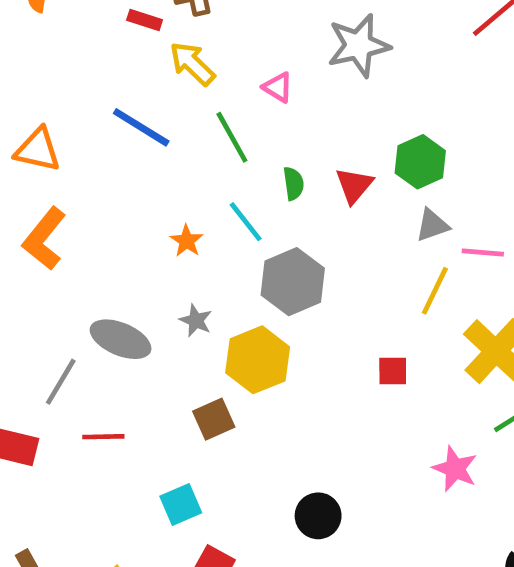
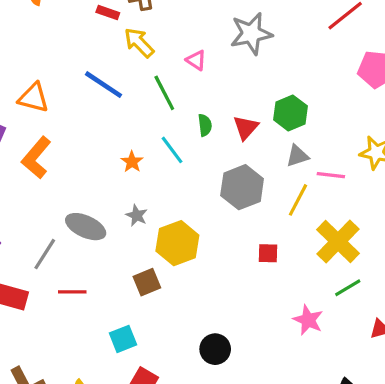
gray hexagon: (293, 282) -> (242, 187), moved

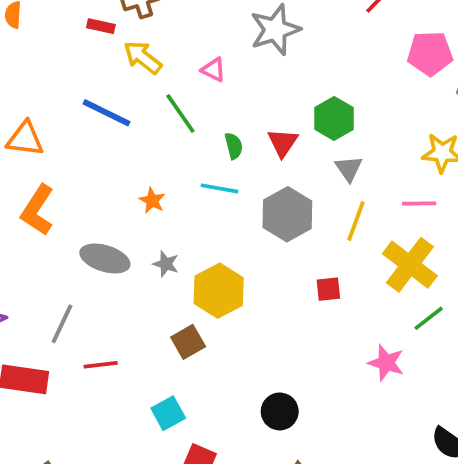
cyan line: (172, 150) -> (219, 188), moved, turned -36
gray triangle: (297, 156) -> (349, 169), turned -40
pink line: (331, 175) -> (419, 204), moved
gray ellipse: (86, 227) -> (105, 258), moved

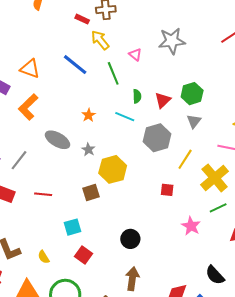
yellow line: (356, 221) -> (185, 159), moved
red square: (328, 289) -> (167, 190), moved
gray line: (62, 324) -> (19, 160), moved

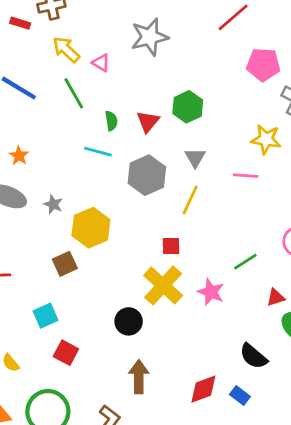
yellow arrow: (100, 40) -> (66, 49), moved
orange star: (89, 115) -> (19, 156), moved
gray triangle: (194, 121) -> (195, 158), moved
yellow cross: (215, 178) -> (163, 285), moved

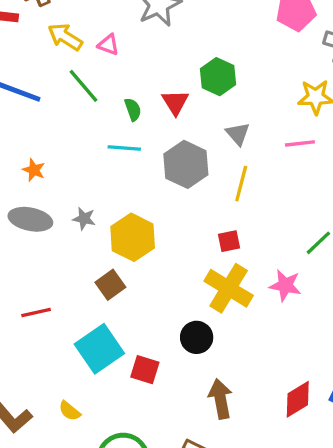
cyan square: (45, 316) -> (99, 349), size x1.6
red square: (66, 353) -> (145, 370), moved

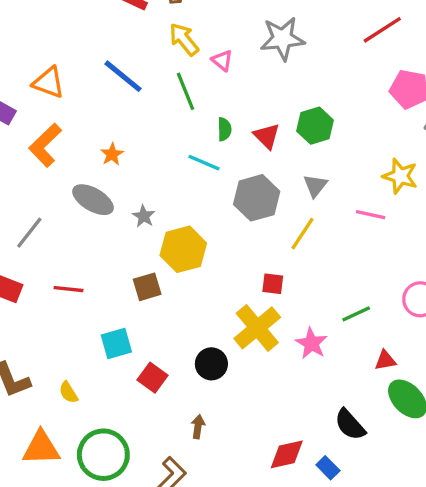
red triangle: (175, 102) -> (267, 136), turned -32
cyan square: (99, 349) -> (116, 343), size x0.7
brown arrow: (220, 399) -> (198, 427), moved, size x0.6

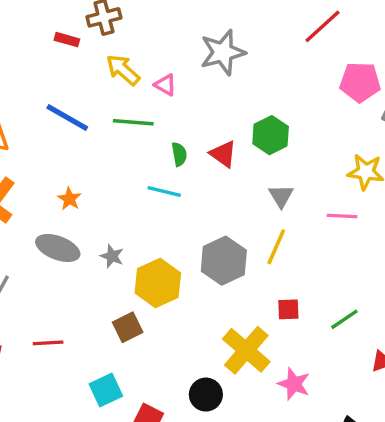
green line: (186, 91) -> (133, 122), turned -54
gray hexagon: (257, 198) -> (224, 261), moved
red square: (273, 284) -> (288, 309), moved
pink star: (311, 343) -> (294, 384), moved

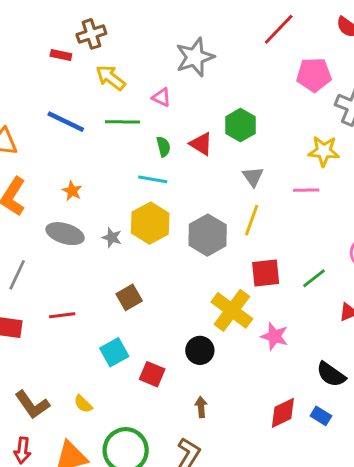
pink triangle: (165, 85) -> (161, 97), moved
yellow hexagon: (158, 283) -> (150, 223), moved
red square: (288, 309) -> (266, 273), size x1.5

